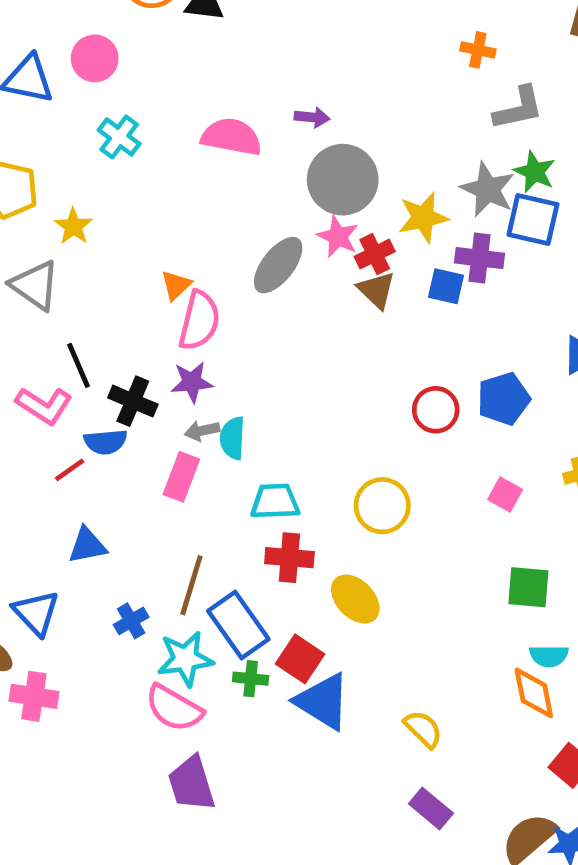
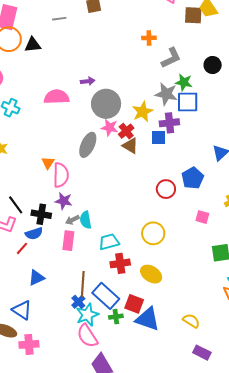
purple star: (192, 382) -> (64, 201), turned 30
blue cross: (131, 621) -> (78, 302), moved
pink semicircle: (174, 708) -> (87, 336), turned 40

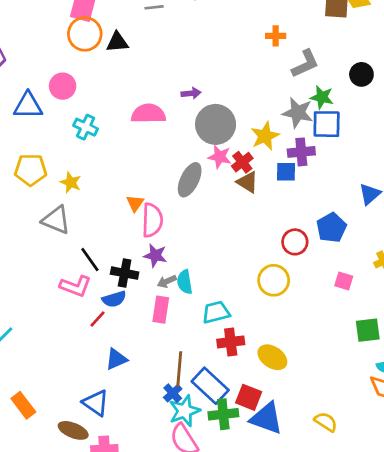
yellow circle: (153, 233) -> (274, 280), moved
green cross: (116, 317) -> (223, 414), size x1.5

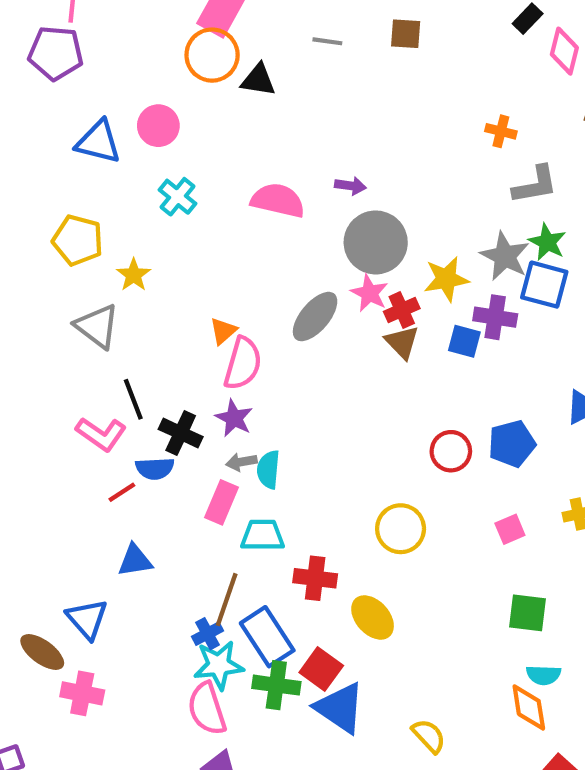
yellow circle: (274, 280) -> (401, 529), moved
pink square: (344, 281) -> (510, 529), turned 36
cyan trapezoid: (216, 312) -> (262, 535), moved

